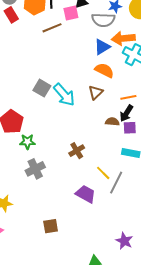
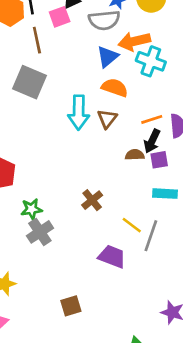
brown line: (52, 28) -> (37, 40), turned -72
gray square: (42, 88) -> (30, 82), moved, size x1.4
cyan arrow: (64, 95) -> (79, 112), moved, turned 50
green star: (27, 142) -> (32, 209), moved

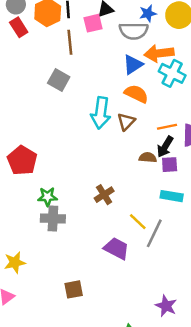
gray square: (30, 82) -> (59, 80), size x0.7
gray cross: (40, 232) -> (53, 219), turned 30

